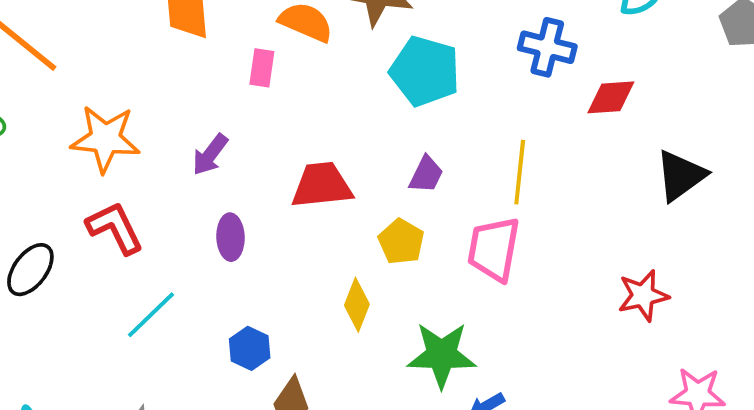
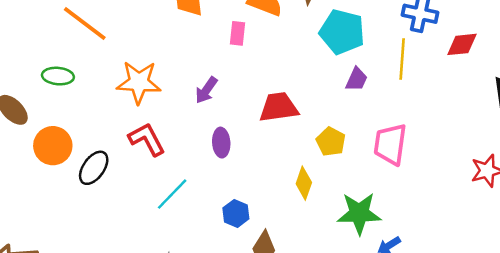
yellow line: (520, 172) -> (402, 59), moved
purple trapezoid: (426, 174) -> (357, 79), moved

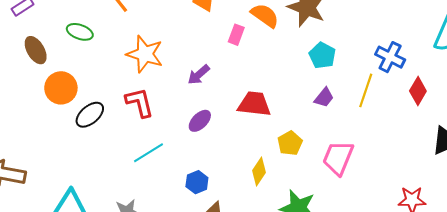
cyan pentagon: (342, 32) -> (322, 55), size x0.7
red diamond: (462, 44) -> (418, 91), turned -68
purple ellipse: (221, 143) -> (200, 121), turned 35

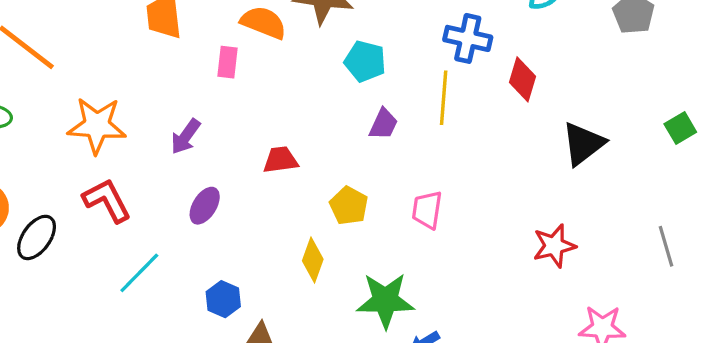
red trapezoid: (254, 104) -> (281, 160), size x0.7
pink trapezoid: (338, 158) -> (427, 210), size x0.7

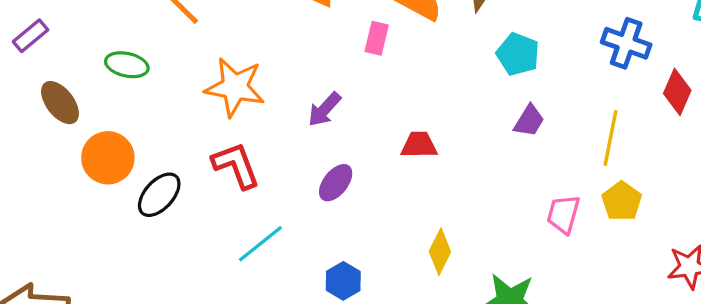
yellow line: (444, 98) -> (610, 138), moved
yellow pentagon: (349, 206) -> (622, 201), moved

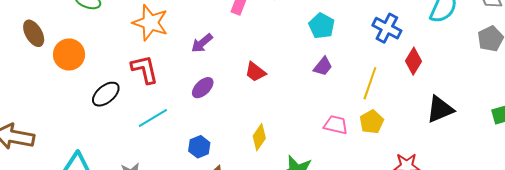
brown ellipse: (60, 103) -> (34, 33), moved
red trapezoid: (419, 145) -> (255, 72), turned -150
black ellipse: (159, 195) -> (106, 94), moved
pink trapezoid: (563, 214) -> (336, 125), turned 80

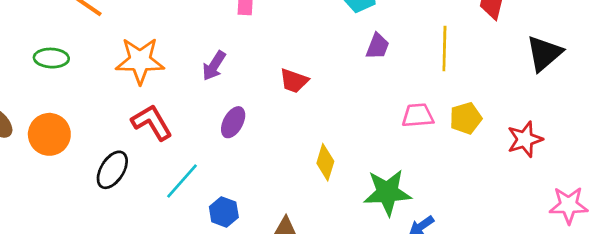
yellow pentagon: (372, 122) -> (466, 118), moved, turned 30
blue hexagon: (199, 147) -> (224, 212), moved

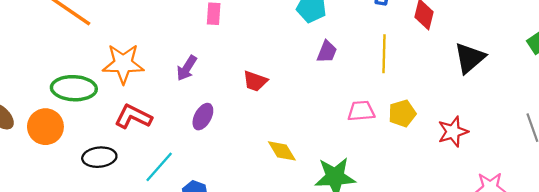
green ellipse: (51, 58) -> (74, 88), moved, size x1.5
red L-shape: (152, 122) -> (133, 117), turned -33
yellow diamond: (325, 162) -> (282, 151), turned -48
black ellipse: (112, 170) -> (99, 157), turned 52

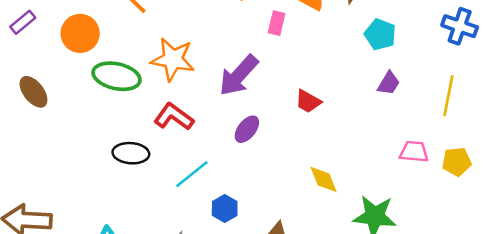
purple arrow: (187, 68) -> (239, 75), size x1.6
orange circle: (45, 127) -> (80, 33), moved

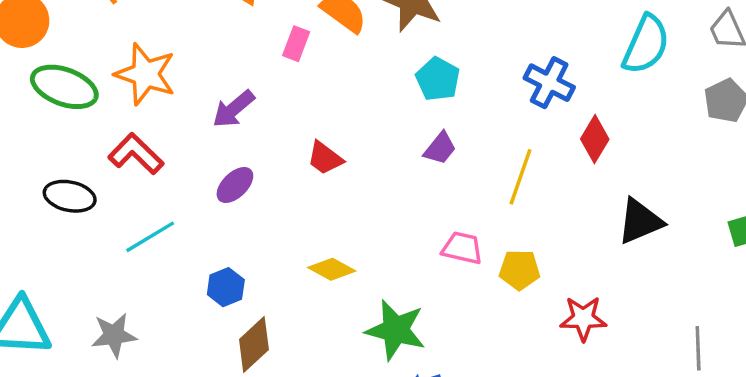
purple arrow: (239, 75) -> (234, 109), size x0.7
yellow diamond: (324, 179) -> (332, 269), turned -48
blue hexagon: (225, 208) -> (226, 287), moved

